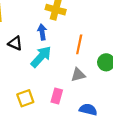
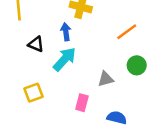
orange line: (79, 44) -> (127, 32), moved, turned 42
yellow square: (25, 98) -> (33, 93), moved

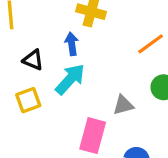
yellow square: (33, 93) -> (28, 100), moved
pink rectangle: (82, 103) -> (93, 136), size x1.5

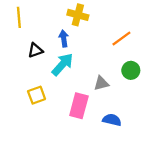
black triangle: (33, 60) -> (35, 50), turned -42
yellow square: (28, 100) -> (37, 95), moved

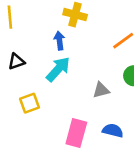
black triangle: (35, 50) -> (16, 61), moved
pink rectangle: (79, 106) -> (76, 133), moved

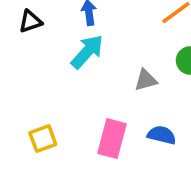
black triangle: (16, 61) -> (30, 21), moved
yellow square: (29, 103) -> (43, 139), moved

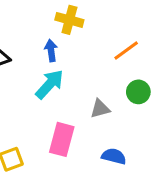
pink rectangle: (112, 139) -> (62, 139), moved

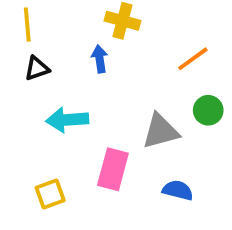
cyan arrow: (49, 84) -> (67, 120), moved, turned -136
gray triangle: (100, 109) -> (161, 131), size x1.5

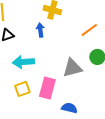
blue semicircle: (178, 190) -> (69, 108), moved
yellow square: (50, 194) -> (22, 89), moved

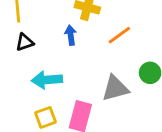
orange line: (89, 30) -> (119, 35), moved

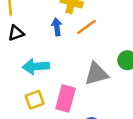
orange line: (119, 35) -> (87, 27), moved

